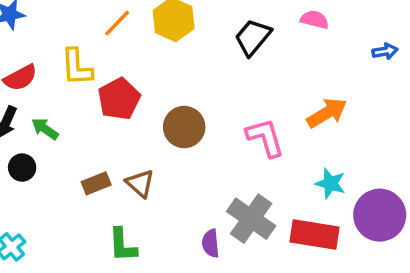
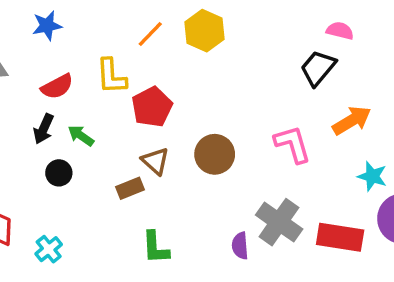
black trapezoid: (253, 37) -> (318, 68), moved
brown circle: (184, 127) -> (215, 154), moved
brown triangle: (140, 183) -> (155, 161), moved
cyan star: (330, 183) -> (372, 176), moved

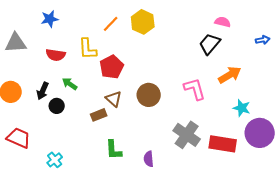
red semicircle: (57, 87) -> (56, 55), turned 36
black arrow: (44, 129) -> (43, 91), moved
purple semicircle: (240, 246) -> (149, 159), moved
cyan cross: (49, 249) -> (55, 160), moved

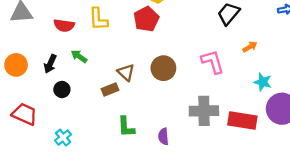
red pentagon: (112, 67) -> (146, 19), moved
orange arrow: (230, 75) -> (250, 47), size x0.6
black circle: (57, 106) -> (62, 89), moved
gray cross: (187, 135) -> (204, 111), turned -36

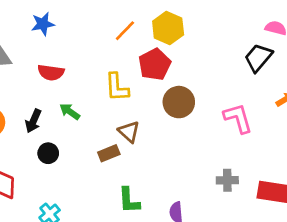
yellow L-shape: (98, 19) -> (117, 87), moved
brown circle: (163, 68) -> (179, 102), moved
gray cross: (204, 111) -> (227, 180), size x0.6

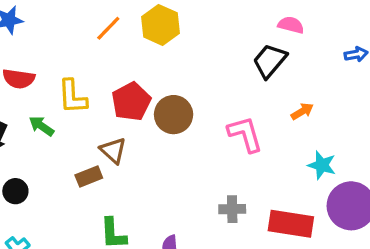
red pentagon: (155, 64) -> (131, 102), moved
yellow L-shape: (117, 87) -> (72, 97), moved
black circle: (48, 153) -> (15, 191), moved

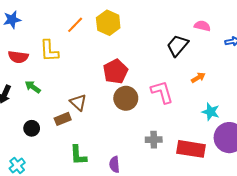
pink semicircle: (291, 25) -> (202, 26), moved
yellow L-shape: (72, 97) -> (49, 51), moved
red pentagon: (131, 102) -> (115, 71), moved
brown circle: (174, 115) -> (126, 98), moved
black circle: (15, 191) -> (32, 128), moved

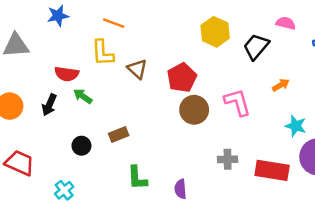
yellow hexagon: (108, 23) -> (215, 32), moved
orange line: (75, 25) -> (114, 23), moved, turned 66
red semicircle: (18, 57) -> (67, 74), moved
brown triangle: (78, 102) -> (137, 69), moved

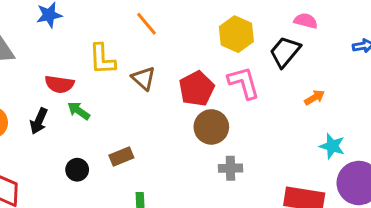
orange line: (114, 23) -> (146, 24), moved, turned 30
pink semicircle: (286, 23) -> (306, 21), moved
pink L-shape: (237, 102) -> (244, 83), moved
gray cross: (228, 159) -> (230, 168), moved

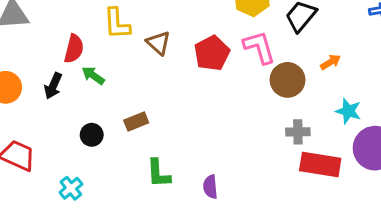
red semicircle: (59, 84) -> (74, 49), turned -84
brown circle: (211, 127) -> (288, 80), moved
gray cross: (230, 168) -> (298, 132), moved

